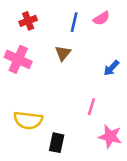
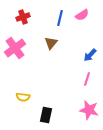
pink cross: (18, 59) -> (15, 48), turned 30
pink line: (91, 107) -> (87, 79), moved
yellow semicircle: (28, 120) -> (23, 97), size x0.6

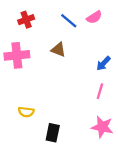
blue line: (60, 18) -> (69, 21), turned -63
brown triangle: (51, 43) -> (58, 50), turned -48
pink cross: (15, 48) -> (17, 55), turned 30

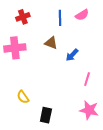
blue line: (69, 21) -> (60, 18), turned 49
blue arrow: (103, 63) -> (72, 55), moved
yellow semicircle: (26, 112) -> (23, 97), turned 48

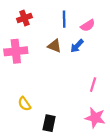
pink semicircle: (82, 15) -> (88, 26), moved
blue arrow: (72, 55) -> (77, 46), moved

